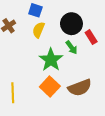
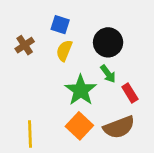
red rectangle: (91, 37) -> (130, 93), moved

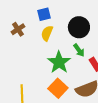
blue square: (60, 25) -> (44, 14), turned -32

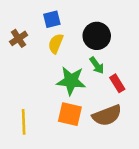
green star: (59, 62) -> (71, 81), turned -30
orange square: (58, 88) -> (70, 114), turned -30

